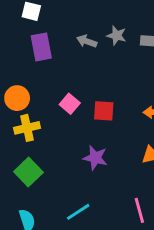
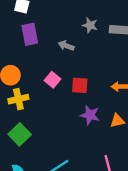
gray arrow: (87, 41) -> (66, 46), moved
purple star: (95, 158) -> (90, 115), moved

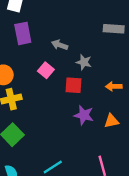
gray star: (90, 25) -> (84, 62), moved
pink square: (52, 80) -> (46, 70), moved

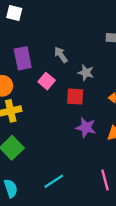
purple rectangle: (23, 33) -> (23, 58), moved
gray arrow: (60, 45) -> (61, 55), turned 35

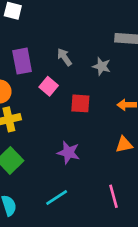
gray star: (86, 73) -> (102, 66), moved
purple star: (86, 128) -> (68, 152), moved

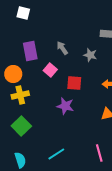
purple star: (68, 152) -> (65, 106), moved

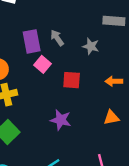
purple rectangle: (30, 51) -> (32, 41), moved
purple star: (65, 106) -> (61, 120), moved

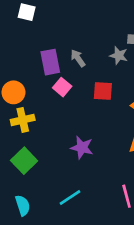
gray star: (91, 46) -> (119, 56), moved
red square: (72, 80) -> (103, 91), moved

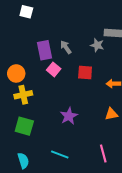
purple star: (82, 148) -> (69, 116), turned 30
green square: (24, 161) -> (24, 126), turned -30
cyan line: (70, 198) -> (60, 154), turned 54

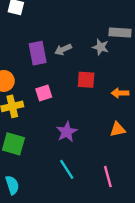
gray arrow: (66, 47) -> (63, 49), turned -80
pink square: (54, 69) -> (44, 93), moved, turned 32
cyan line: (60, 154) -> (67, 169), moved, turned 36

